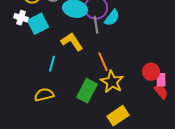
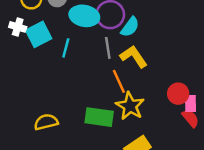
gray line: (96, 25) -> (108, 48), moved
yellow L-shape: (72, 42) -> (134, 57), moved
cyan line: (52, 64) -> (66, 48), moved
green rectangle: (87, 91) -> (99, 117), turned 70

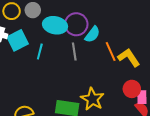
yellow L-shape: (134, 57) -> (129, 58), moved
orange line: (119, 81) -> (111, 52), moved

